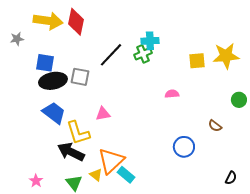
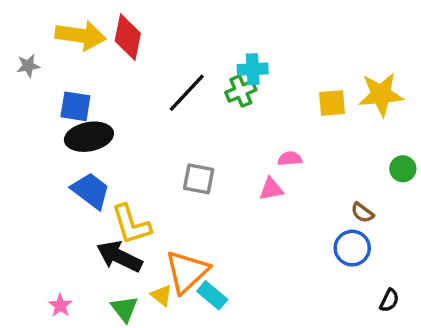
gray square: (80, 77) -> (199, 179), moved
pink triangle: (103, 114) -> (271, 189), moved
blue circle: (184, 147) -> (352, 248), moved

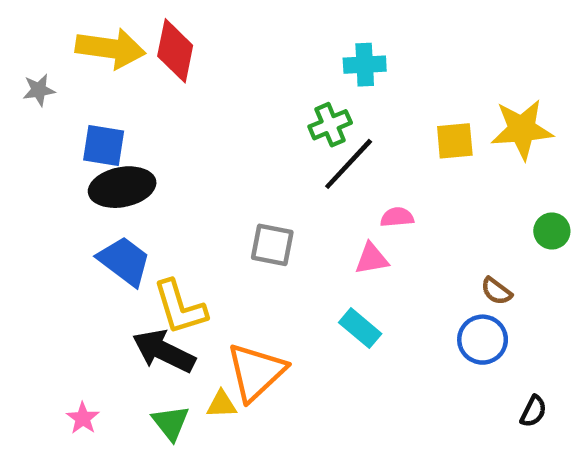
cyan cross: (253, 69) -> (365, 65), moved
black line: (187, 93) -> (349, 164), moved
yellow triangle: (162, 295) -> (221, 404), turned -40
cyan rectangle: (212, 295) -> (360, 328), moved

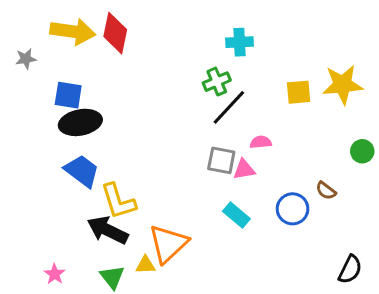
gray square: (272, 245) -> (221, 160), moved
blue circle: (483, 340) -> (293, 209), moved
black semicircle: (533, 411) -> (350, 269), size x1.4

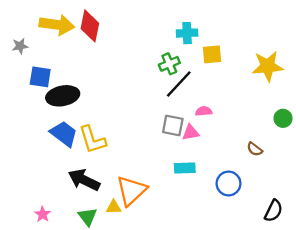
yellow square: (299, 92) -> (212, 54), moved
blue square: (68, 95) -> (40, 77), moved
yellow L-shape: (118, 201) -> (92, 140), moved
blue circle: (293, 209) -> (229, 183), moved
cyan rectangle: (236, 215) -> (185, 168), turned -42

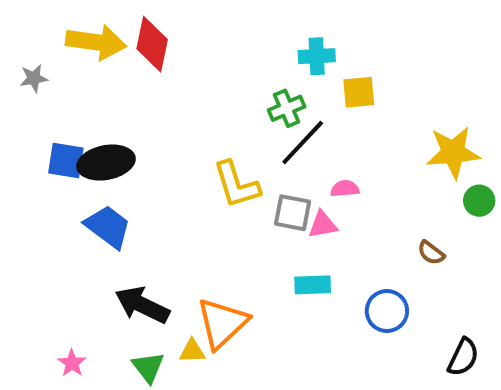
yellow star: (268, 66) -> (453, 152), moved
blue square: (40, 77) -> (66, 161), moved
yellow L-shape: (92, 140) -> (236, 185), moved

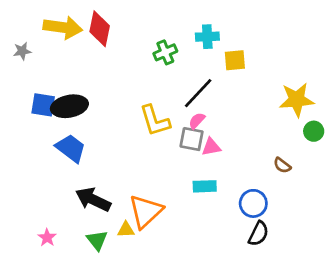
green cross: (287, 108) -> (165, 52), moved
pink semicircle: (345, 189) -> (197, 121), moved, turned -42
black semicircle: (463, 357) -> (259, 234), moved

